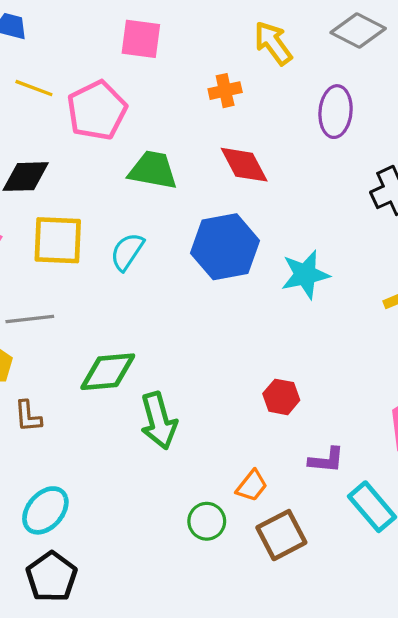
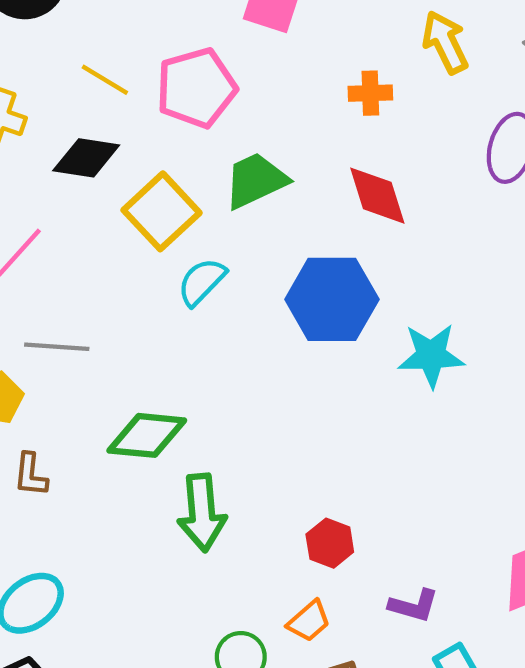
yellow line: (34, 88) -> (105, 80), moved
green trapezoid: (153, 170) -> (256, 180), turned -46
yellow square: (58, 240) -> (161, 211), moved, turned 34
red hexagon: (281, 397) -> (330, 543), moved

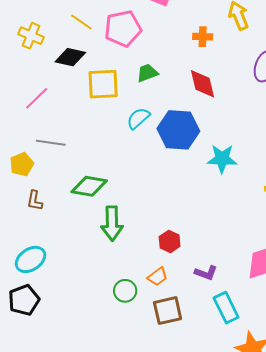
green trapezoid: (256, 180) -> (147, 73), size x0.7
yellow square: (161, 211) -> (103, 84), turned 36
cyan semicircle: (202, 282) -> (138, 118), moved

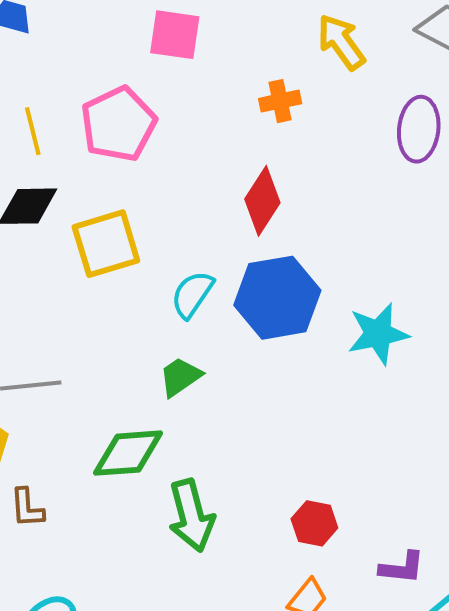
yellow line: (81, 22) -> (33, 131), turned 55
green trapezoid: (147, 73) -> (180, 377), moved
red diamond: (202, 84) -> (262, 201), moved, turned 60

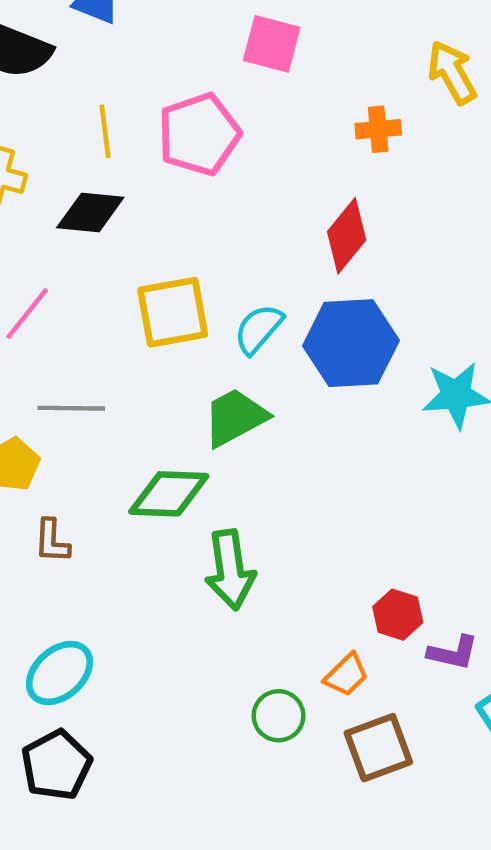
yellow square: (106, 244) -> (173, 312), moved
green trapezoid: (180, 377) -> (235, 417), size x1.4
red hexagon: (314, 523) -> (398, 615), moved

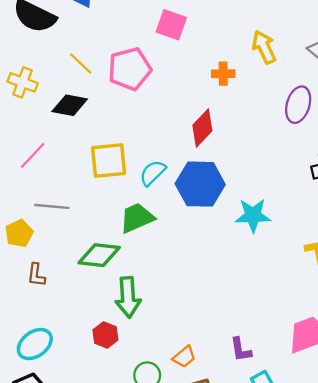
yellow line: (105, 131) -> (81, 63), turned -44
red hexagon: (398, 615) -> (105, 335), moved
purple L-shape: (453, 653) -> (241, 350), turned 64

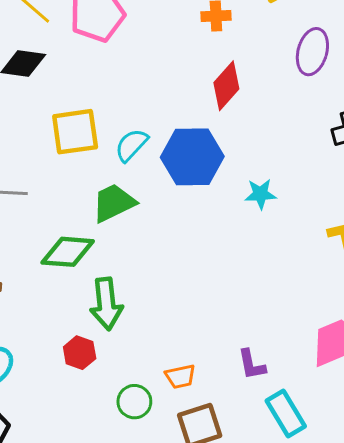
red diamond: (202, 128) -> (226, 86), moved
cyan star: (253, 215) -> (260, 194), size x0.7
orange trapezoid: (184, 357) -> (180, 376), turned 30

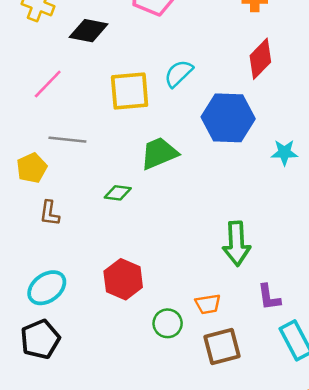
cyan semicircle: (131, 145) -> (179, 73), moved
green diamond: (68, 252) -> (118, 193), size x0.6
green arrow: (106, 304) -> (236, 244), moved
red hexagon: (80, 353) -> (123, 279), size x1.4

